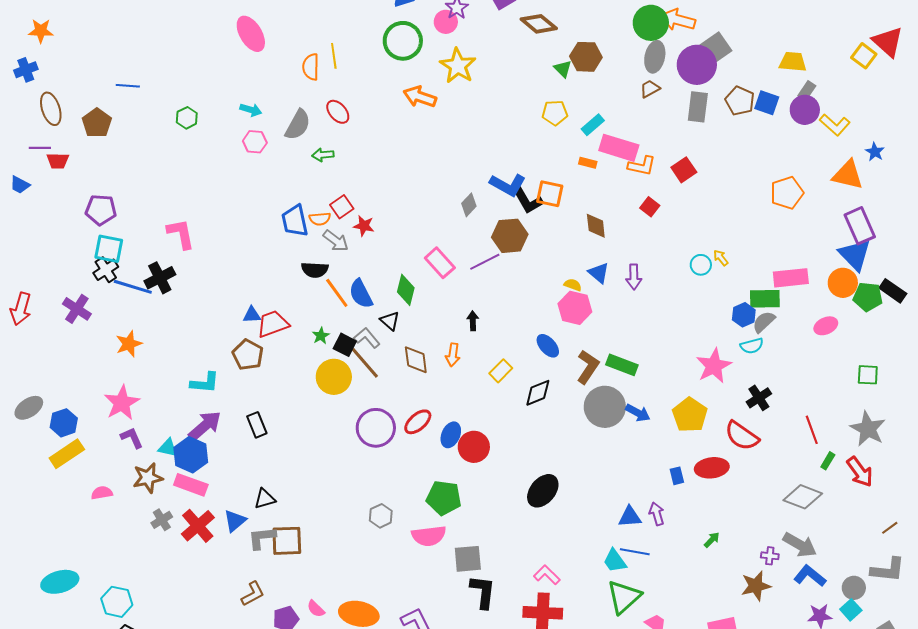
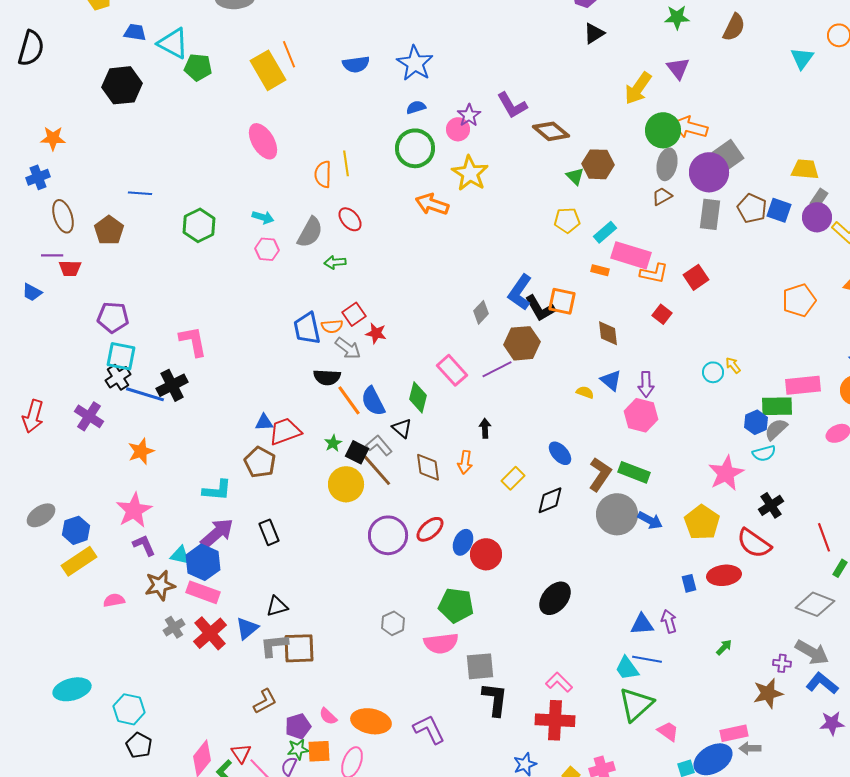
green hexagon: (187, 118) -> (199, 225), size x1.5
blue L-shape: (508, 185) -> (520, 292), turned 96
pink hexagon: (575, 308) -> (641, 415), moved

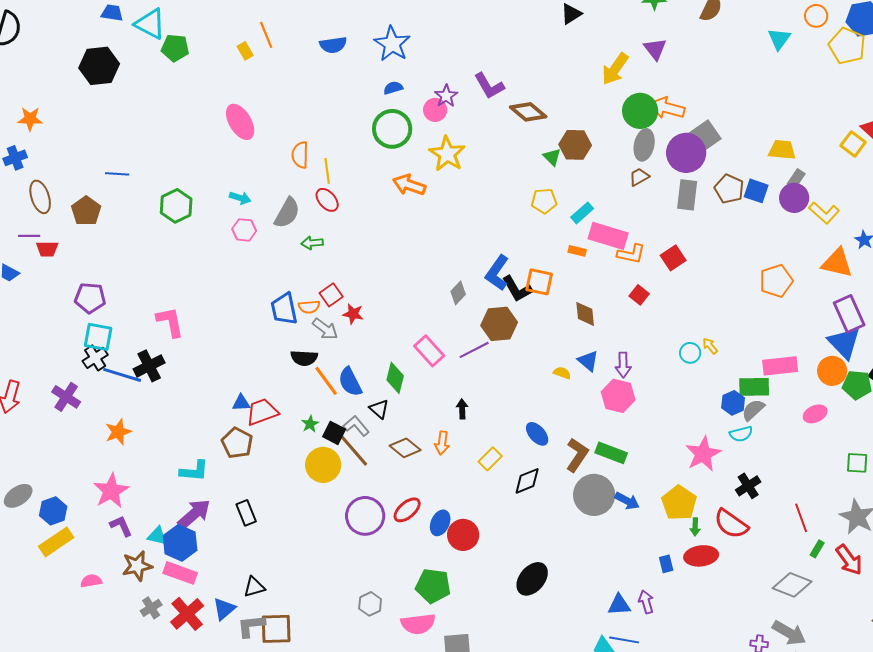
yellow rectangle: (268, 70) -> (245, 51), size x0.5
yellow line: (346, 163) -> (327, 171), moved
brown diamond: (428, 467) -> (405, 448), turned -44
green arrow: (724, 647) -> (695, 527), moved, turned 138

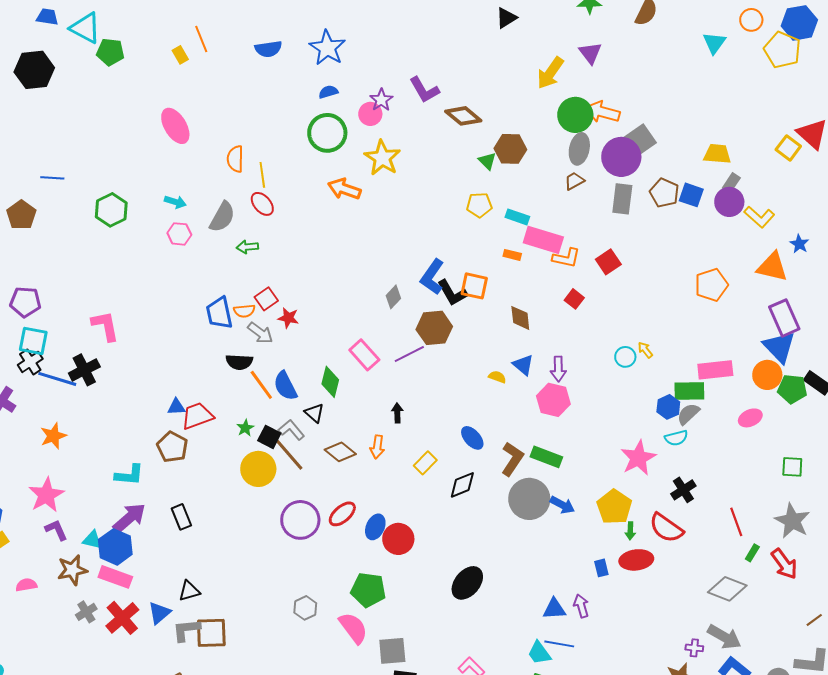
cyan rectangle: (582, 213) -> (517, 217), turned 60
pink semicircle: (418, 624) -> (353, 628), turned -120

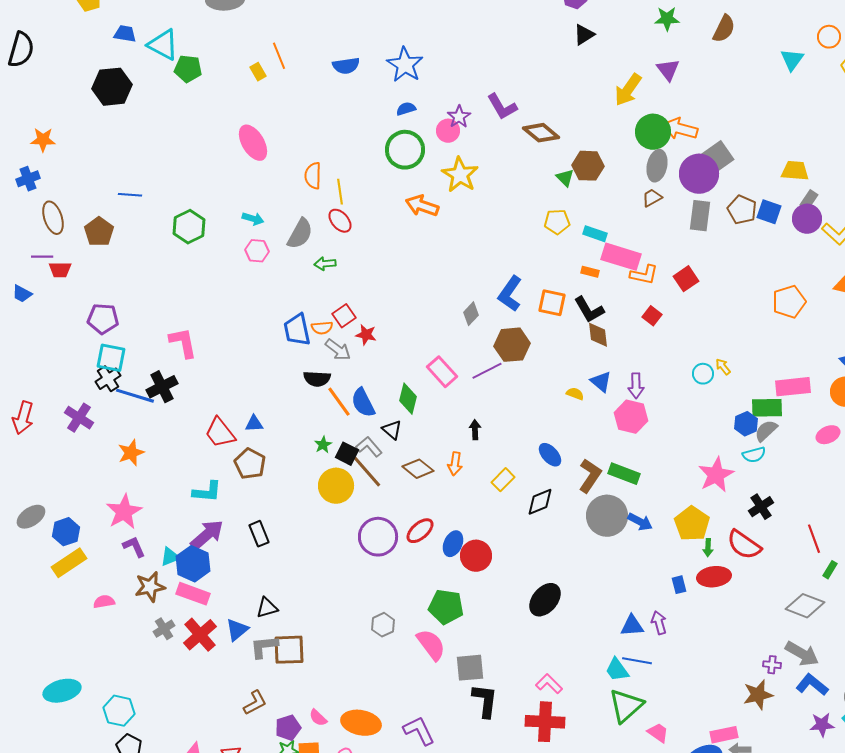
black L-shape: (452, 293) -> (589, 310), moved
red trapezoid: (197, 416) -> (220, 433), moved, turned -108
cyan triangle: (92, 540) -> (170, 557), turned -35

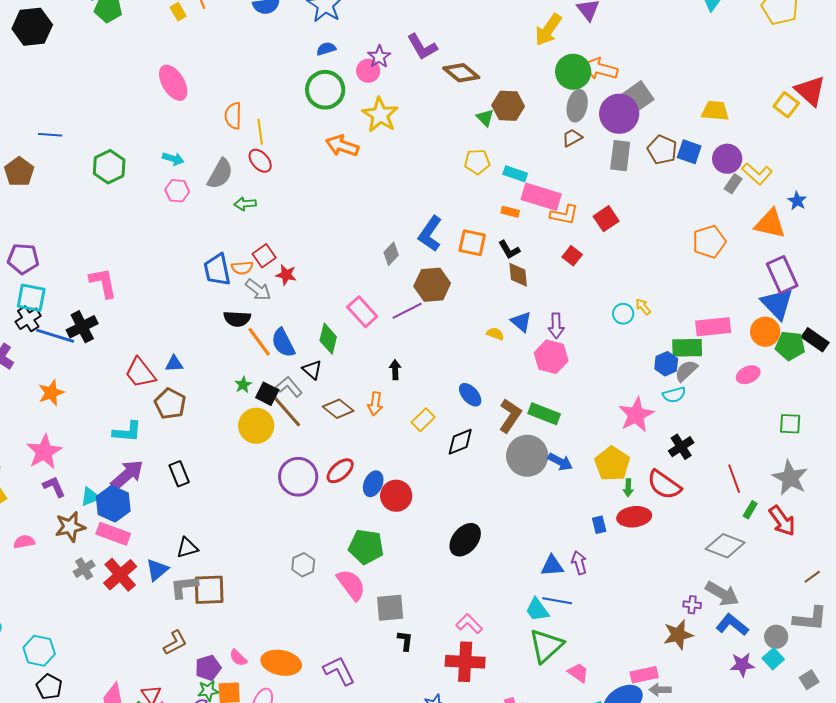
gray rectangle: (809, 200) -> (733, 184), moved
black L-shape: (589, 310) -> (509, 250), size x0.7
black L-shape: (485, 701) -> (405, 641), size x0.6

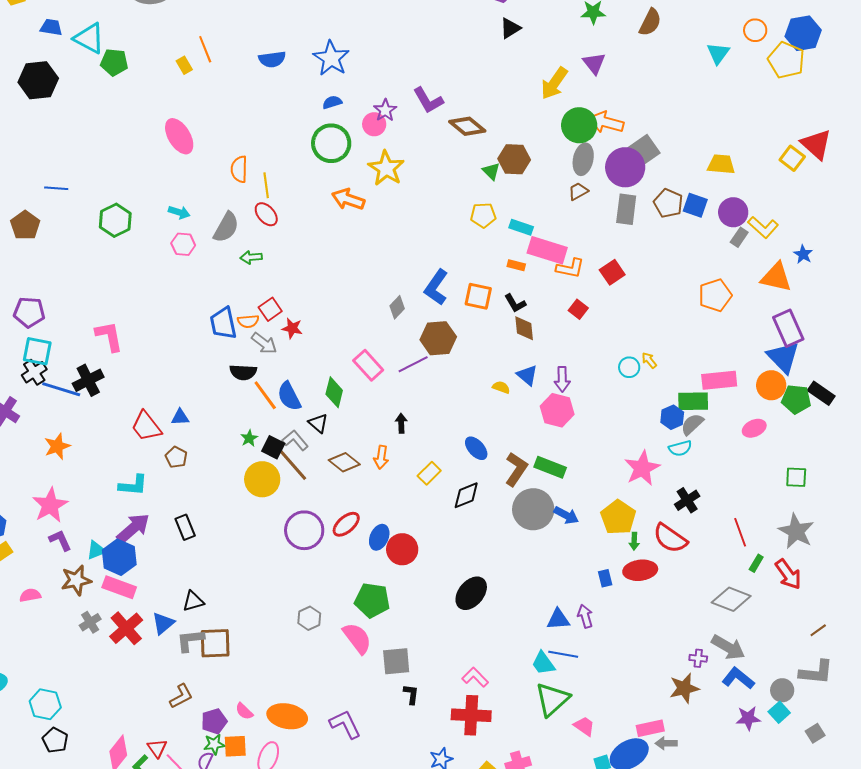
brown pentagon: (170, 404) -> (176, 457), size x0.7

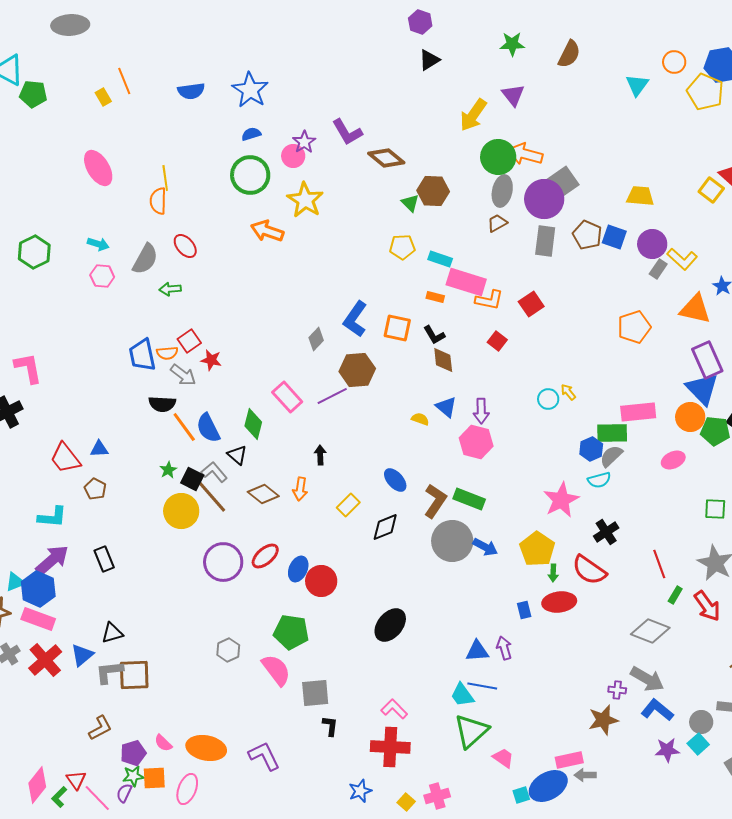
yellow line: (266, 185) -> (165, 178), moved

